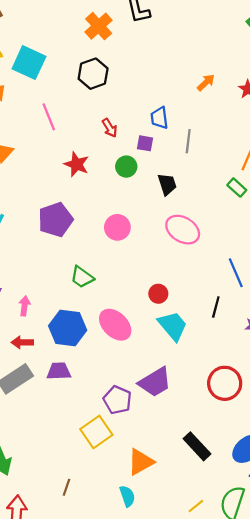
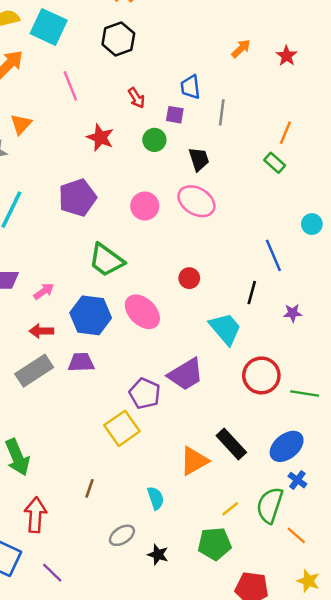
pink ellipse: (183, 230) -> (196, 201), moved
green trapezoid: (82, 277) -> (106, 260), size x1.4
pink arrow: (24, 306) -> (44, 291), turned 48
cyan trapezoid: (173, 326) -> (225, 329), moved
orange triangle: (141, 462) -> (194, 461), moved

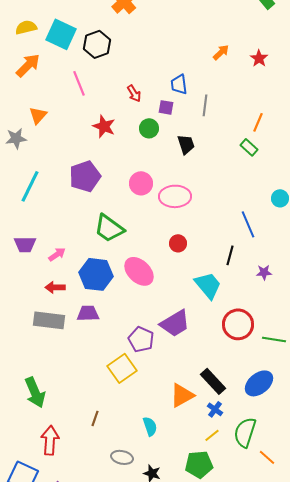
black hexagon: (118, 39) -> (97, 44), moved
pink ellipse: (196, 201) -> (175, 196), moved, turned -32
gray rectangle: (34, 371) -> (49, 320), turned 40
blue cross: (297, 480) -> (215, 409), moved
gray ellipse: (122, 535) -> (122, 457), turned 45

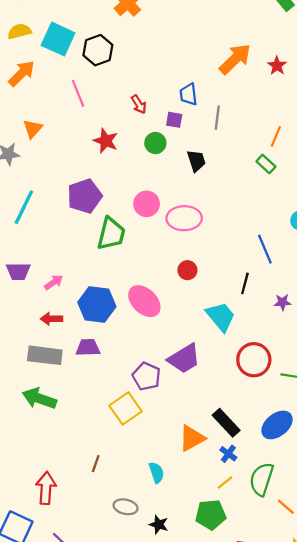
orange arrow: (221, 52) -> (235, 59), size x1.8
green trapezoid: (109, 228) -> (111, 234), moved, turned -112
green arrow: (35, 392) -> (39, 398), moved, turned 132

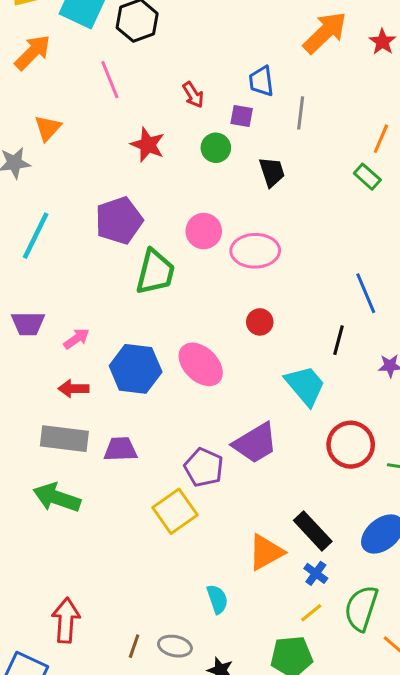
purple trapezoid: (88, 348) -> (120, 449), moved
brown line: (96, 464) -> (134, 646), moved

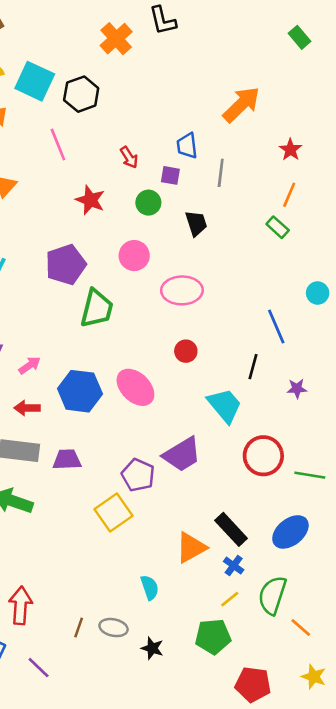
red star: (382, 42) -> (290, 150), moved
pink circle: (204, 231) -> (134, 256), moved

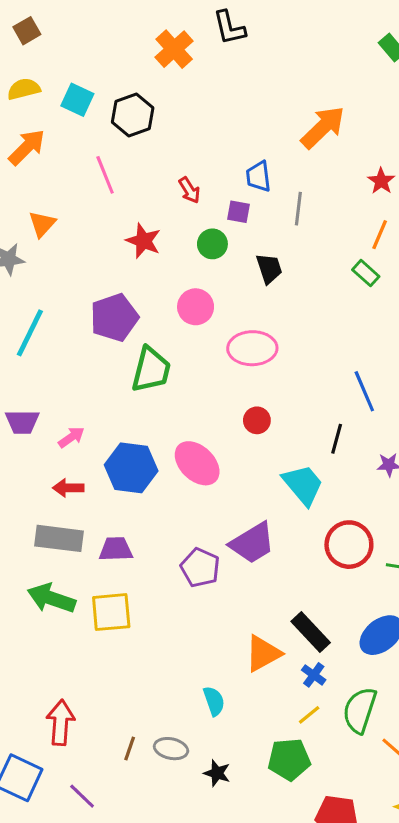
cyan square: (35, 81) -> (77, 100), size x0.7
yellow square: (114, 513) -> (111, 612), moved, turned 30

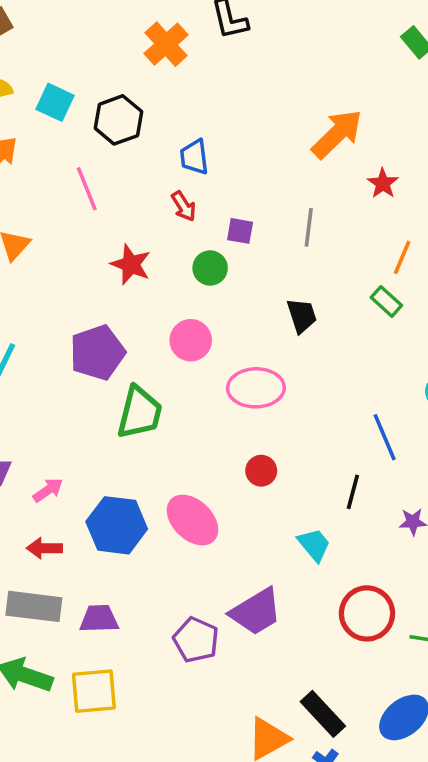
blue trapezoid: (258, 176) -> (194, 157), moved
red star: (381, 181) -> (383, 183), moved
black trapezoid: (269, 268) -> (302, 316), moved
cyan trapezoid: (303, 485) -> (314, 545), size x0.7

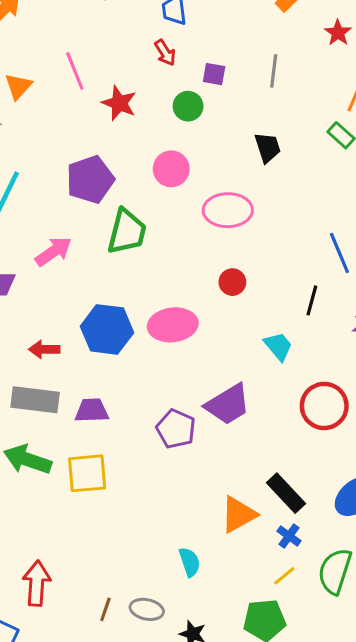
pink line: (87, 189) -> (75, 71), moved
pink arrow: (48, 490) -> (53, 251), moved, size x1.4
pink ellipse: (192, 520) -> (173, 325), turned -51

